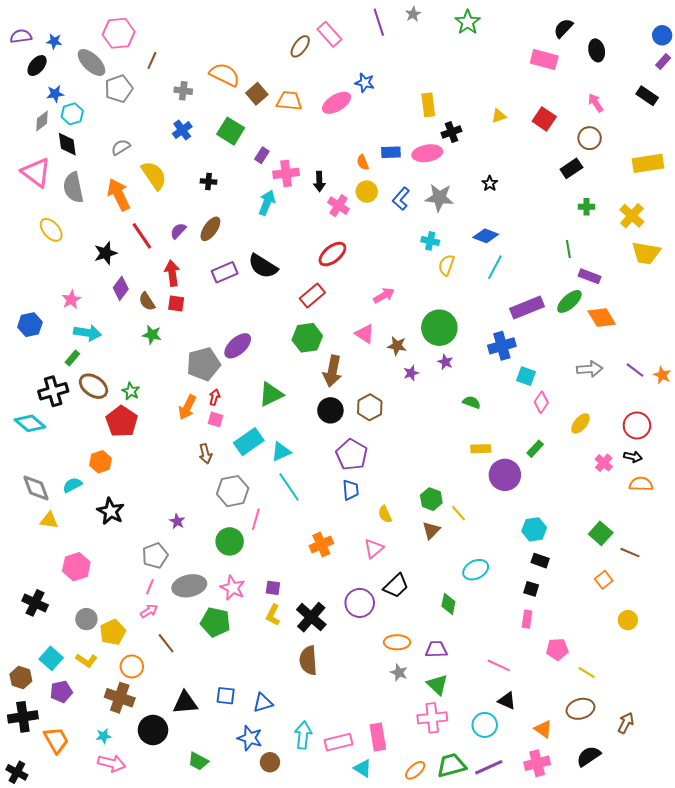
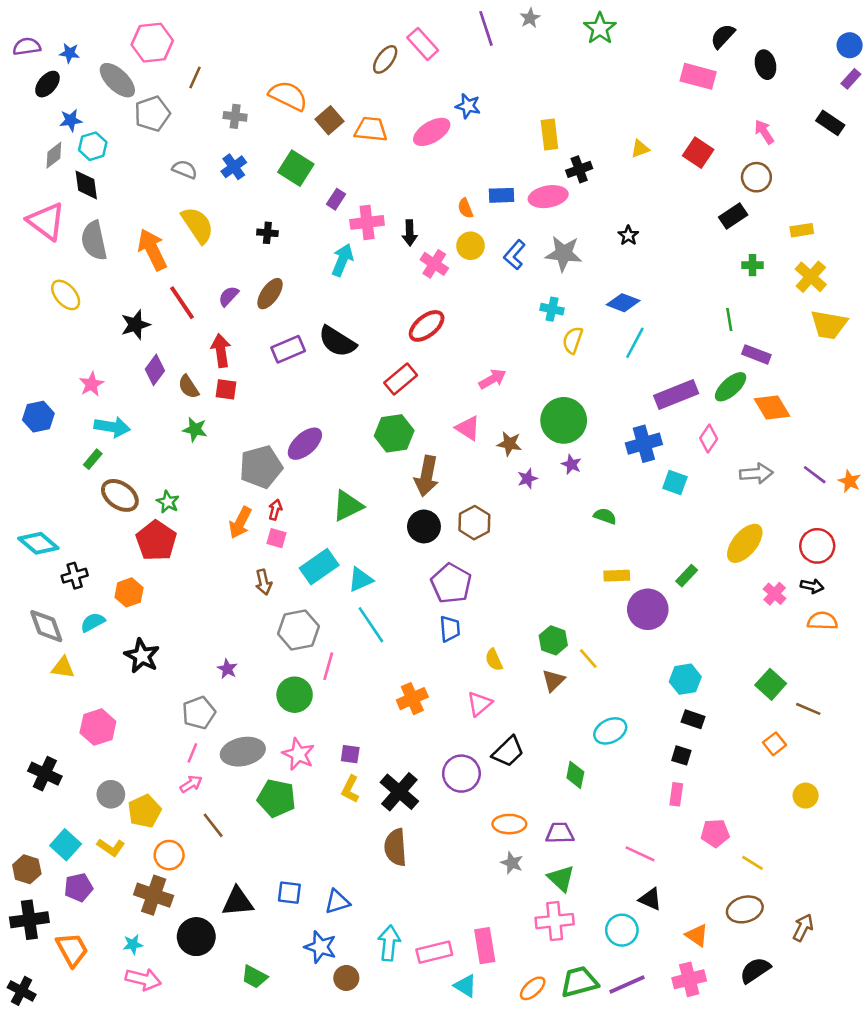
gray semicircle: (121, 147) -> (185, 169), moved, turned 54
yellow rectangle: (648, 163) -> (802, 230), moved, size x0.6
black cross: (53, 391) -> (75, 576), moved, size x0.7
pink diamond: (541, 402) -> (709, 439), moved
yellow ellipse: (581, 423) -> (745, 543), size x1.5

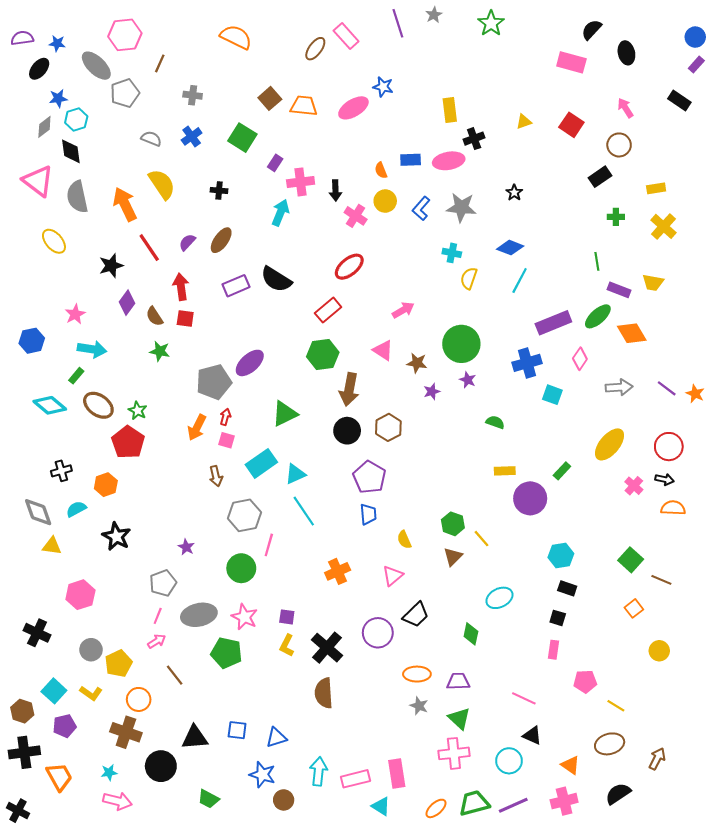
orange semicircle: (288, 96) -> (236, 37), moved
yellow trapezoid: (829, 325) -> (653, 283), moved, size x0.7
cyan diamond: (38, 543) -> (50, 405), moved

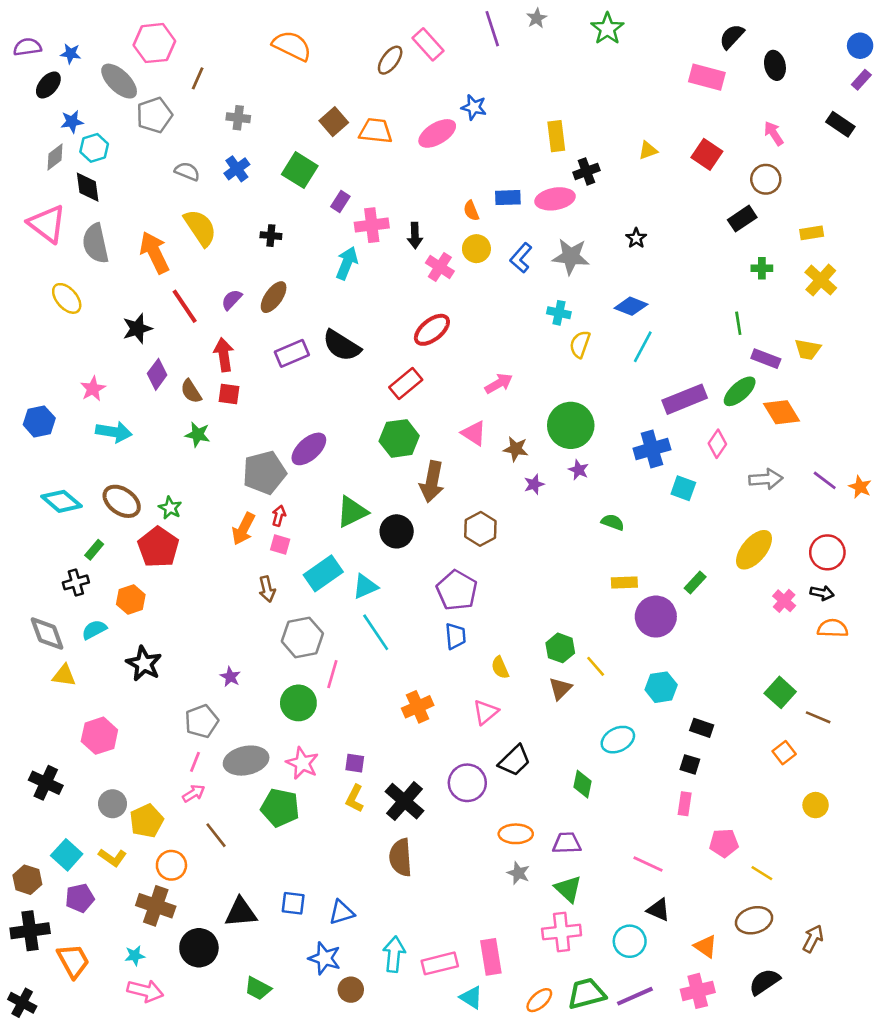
green rectangle: (76, 376) -> (94, 550), moved
black circle: (347, 431) -> (397, 531), moved
cyan hexagon: (561, 556) -> (661, 687), moved

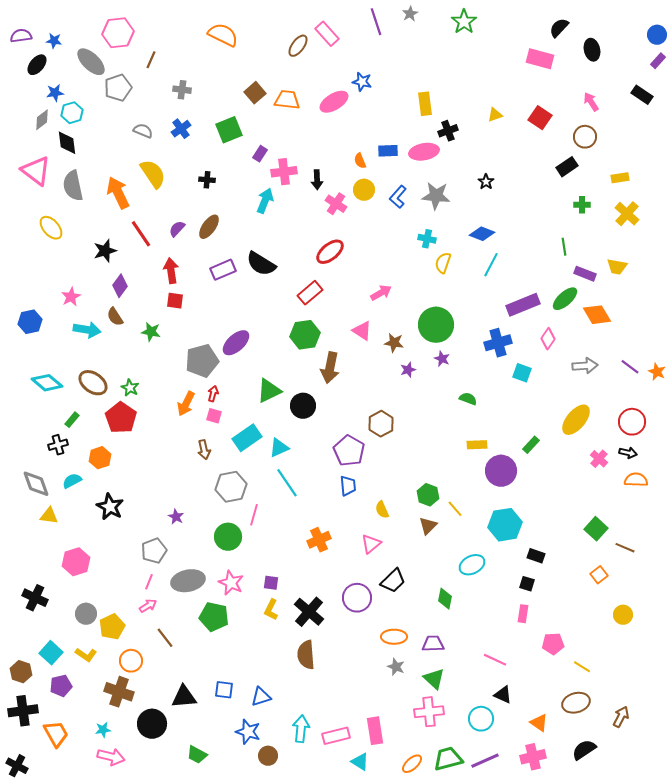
green square: (300, 170) -> (229, 130), turned 36
brown semicircle: (191, 391) -> (115, 317), moved
brown hexagon: (480, 529) -> (381, 424), moved
cyan hexagon: (661, 687) -> (505, 525), size x1.4

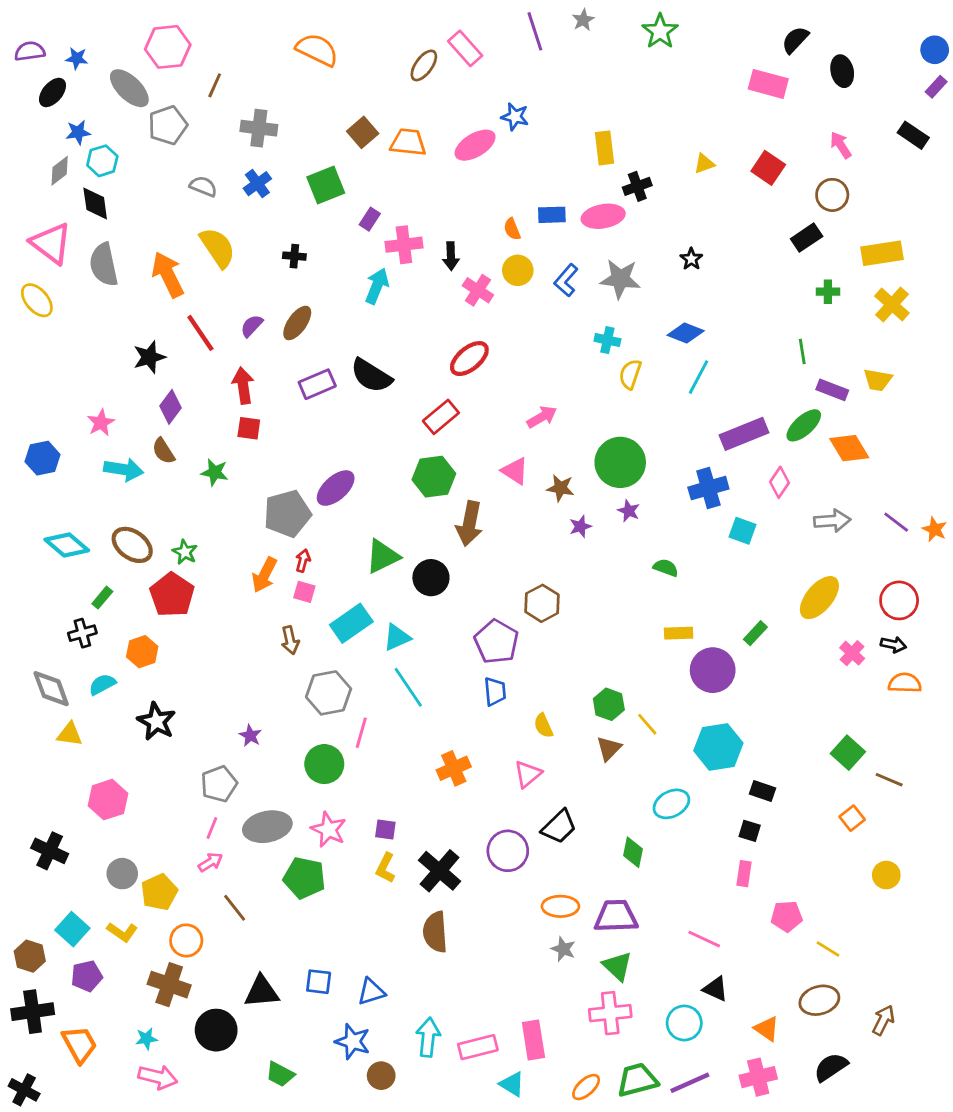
gray cross: (182, 90) -> (259, 128), size x1.4
yellow rectangle: (620, 178) -> (882, 253), size x1.6
yellow ellipse: (51, 228) -> (37, 300), moved
purple trapezoid: (433, 644) -> (616, 916), size x1.4

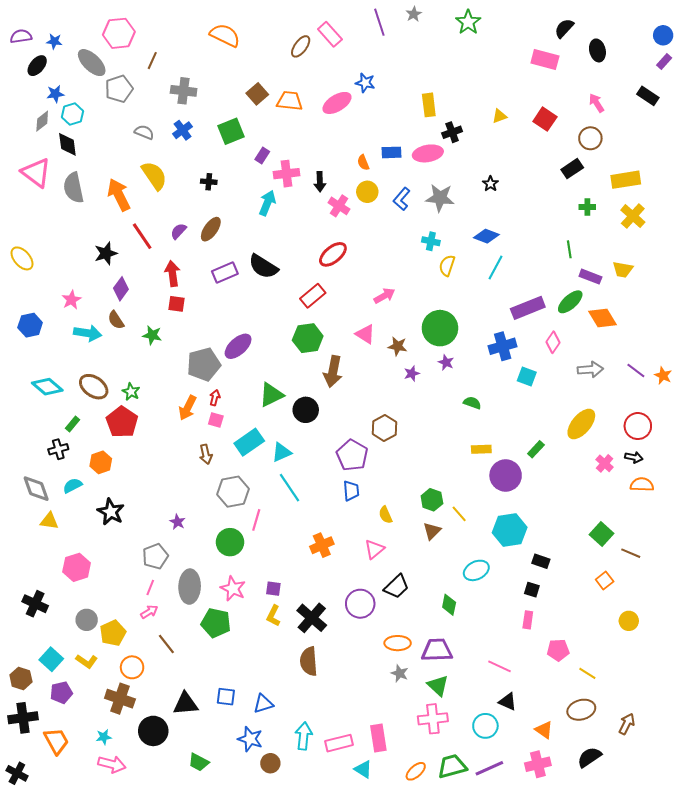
yellow ellipse: (37, 300) -> (22, 258), moved
gray ellipse: (267, 827) -> (190, 587), turned -76

